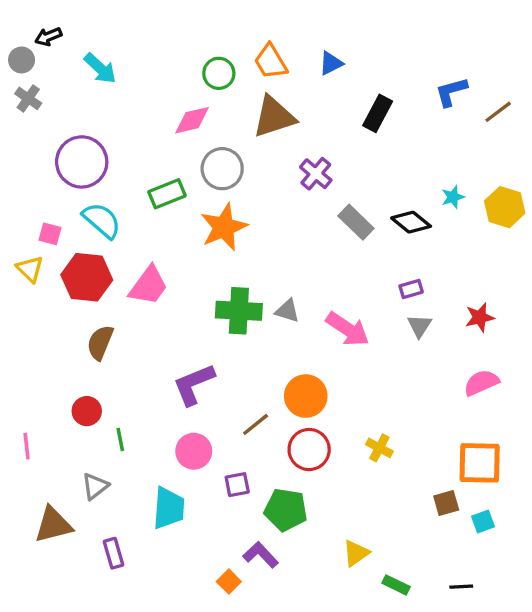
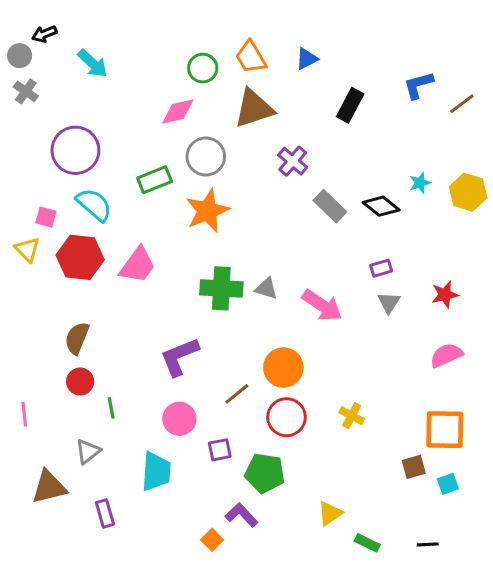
brown semicircle: (100, 343) -> (77, 338), moved

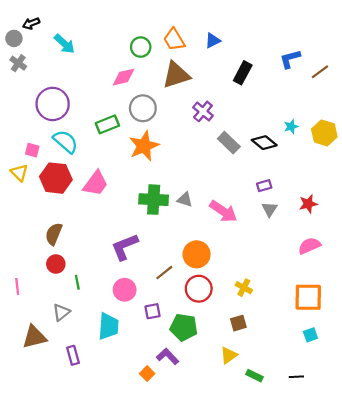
brown square: (414, 467) -> (238, 323), moved

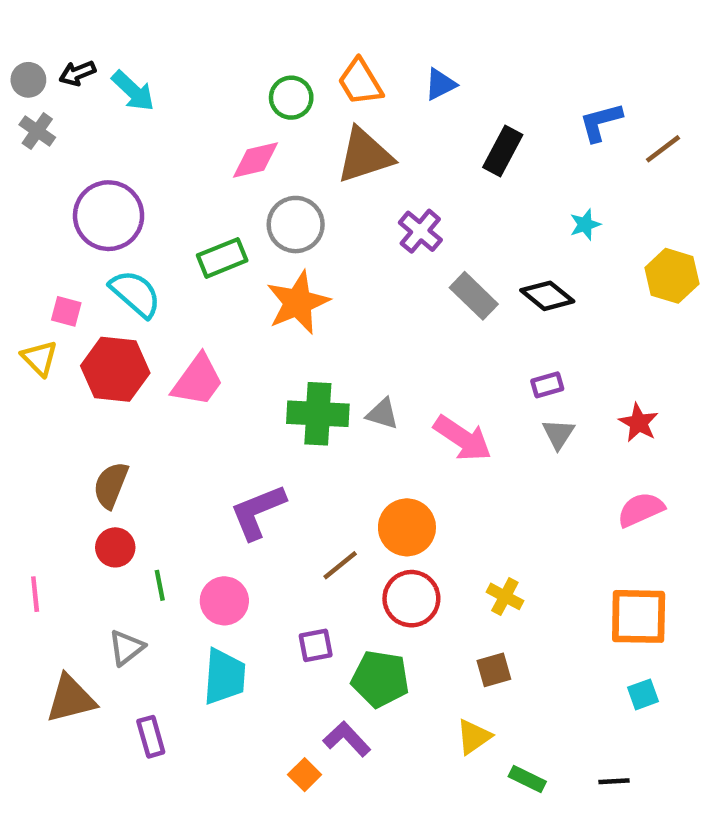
black arrow: (31, 23) -> (77, 73), moved
cyan star: (291, 127) -> (585, 225), moved
red star: (308, 204) -> (639, 423), turned -30
pink circle: (125, 290) -> (224, 601), moved

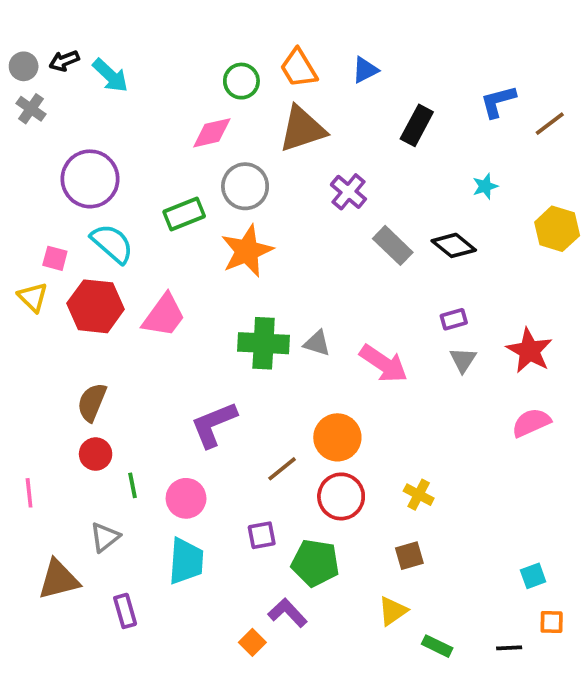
red star: (639, 423) -> (529, 351), size x1.4
orange square: (639, 616) -> (552, 622), moved, size x0.5

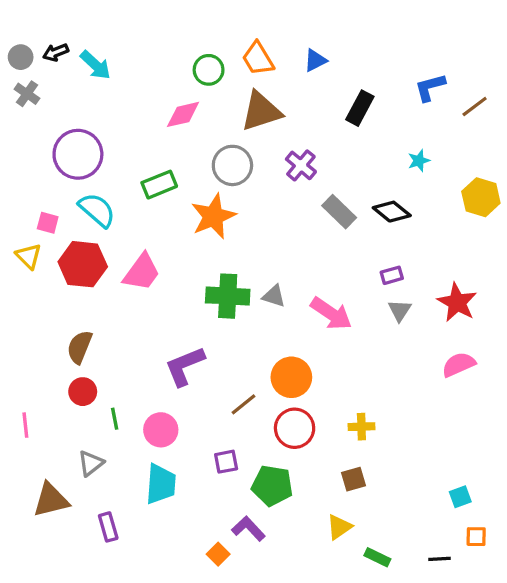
gray circle: (245, 186) -> (232, 165), moved
yellow cross: (419, 495) -> (361, 427), turned -30

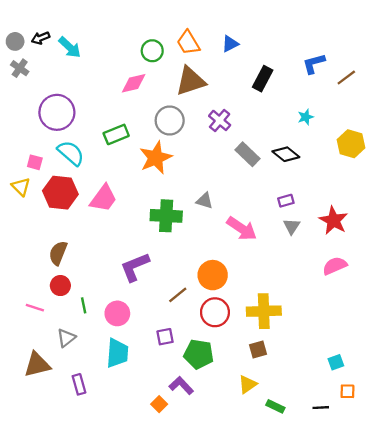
gray triangle: (274, 296) -> (205, 201), moved
pink line: (25, 425) -> (35, 308), moved, turned -66
yellow cross: (361, 427) -> (264, 311), size x1.8

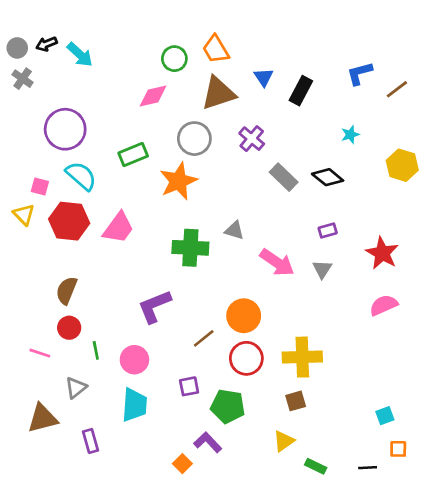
blue triangle: (230, 44) -> (264, 77), moved, turned -36
gray triangle: (292, 226) -> (322, 269), moved

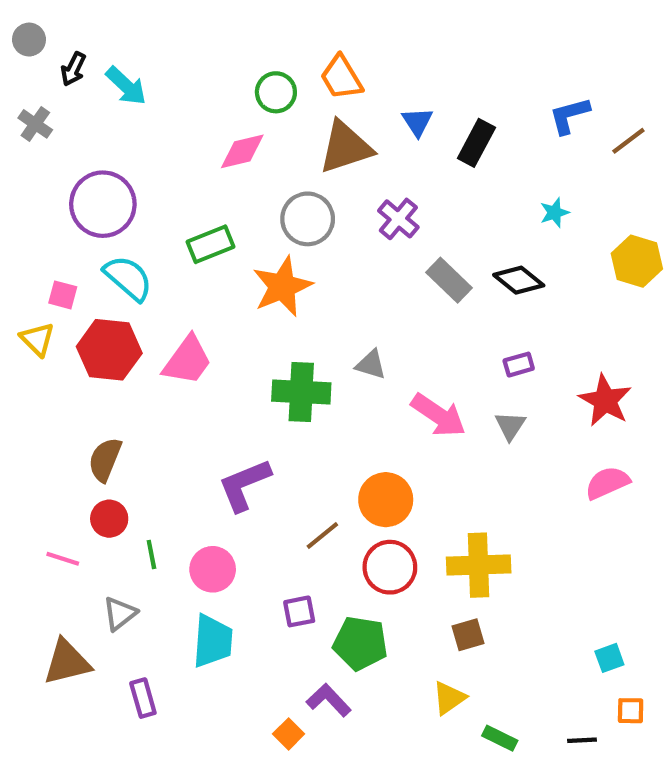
black arrow: (47, 44) -> (73, 69), turned -42
gray circle: (17, 48) -> (29, 40), moved

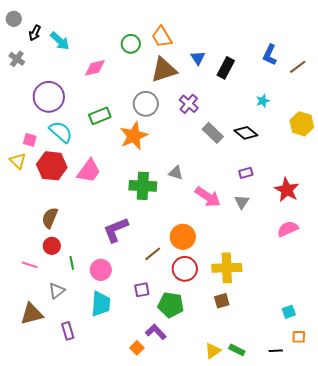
blue L-shape: (569, 116) -> (270, 55), turned -50
pink diamond: (242, 151) -> (95, 68), moved
yellow triangle: (449, 698) -> (213, 351), moved

